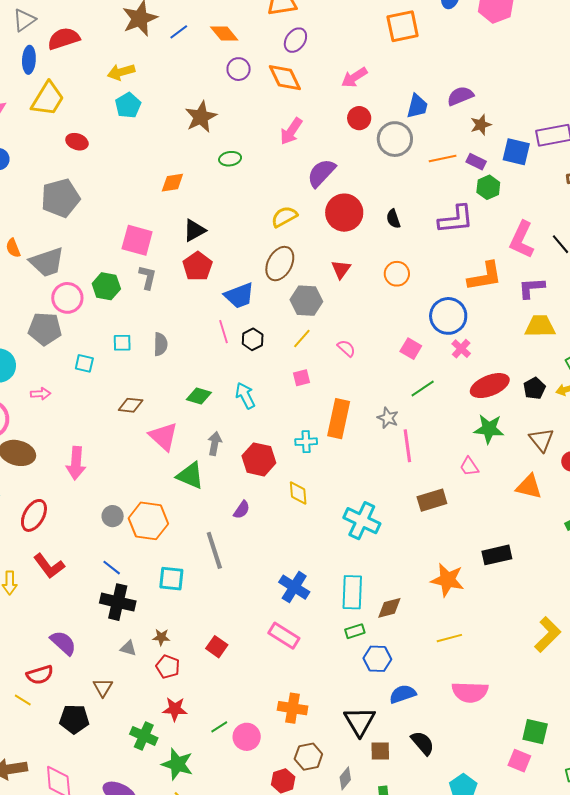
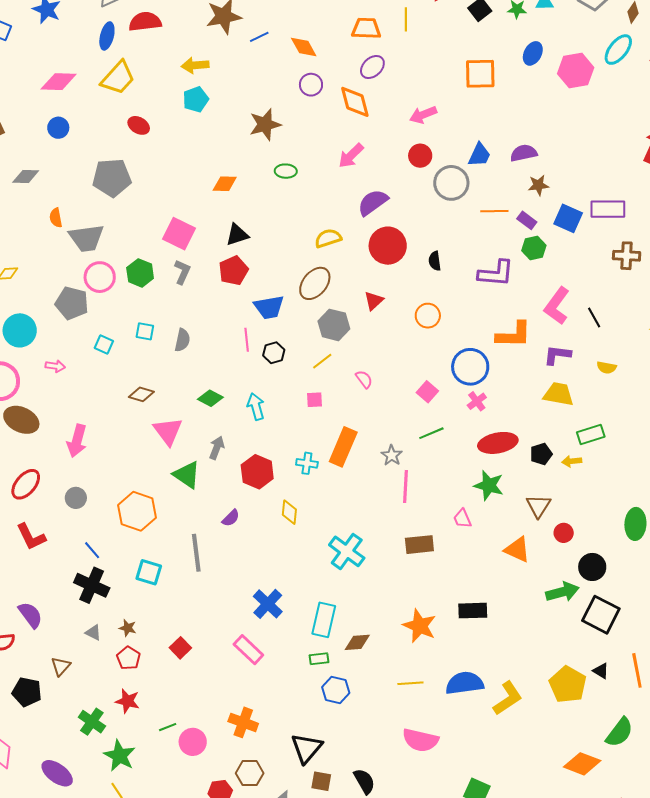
gray circle: (113, 516) -> (76, 498), moved
blue semicircle: (403, 694) -> (465, 683), moved, size x1.4

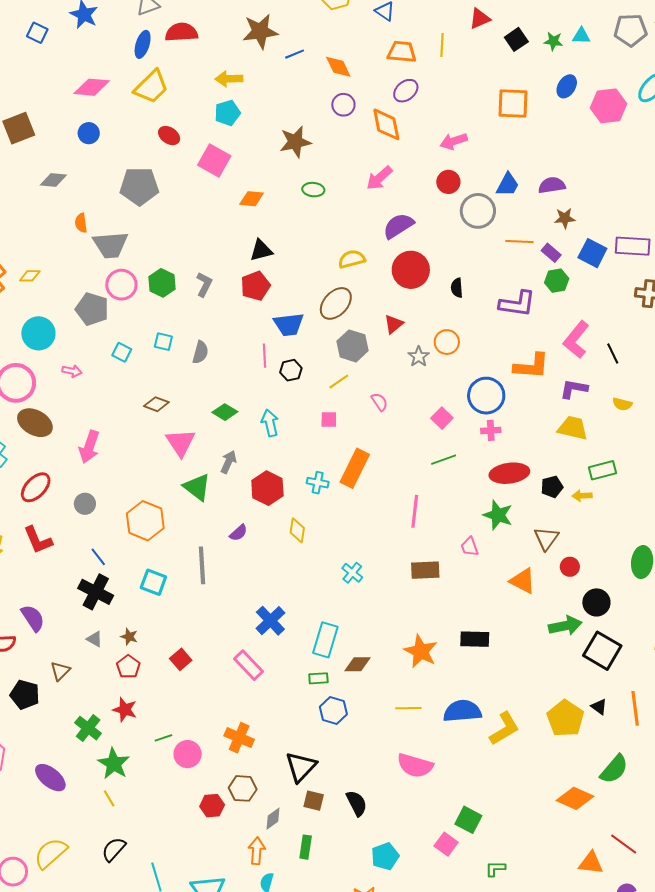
pink square: (179, 234) -> (214, 161), moved
pink cross: (477, 401) -> (491, 430), turned 30
gray star: (392, 455) -> (419, 357), moved
cyan cross: (347, 551) -> (352, 573), size x0.6

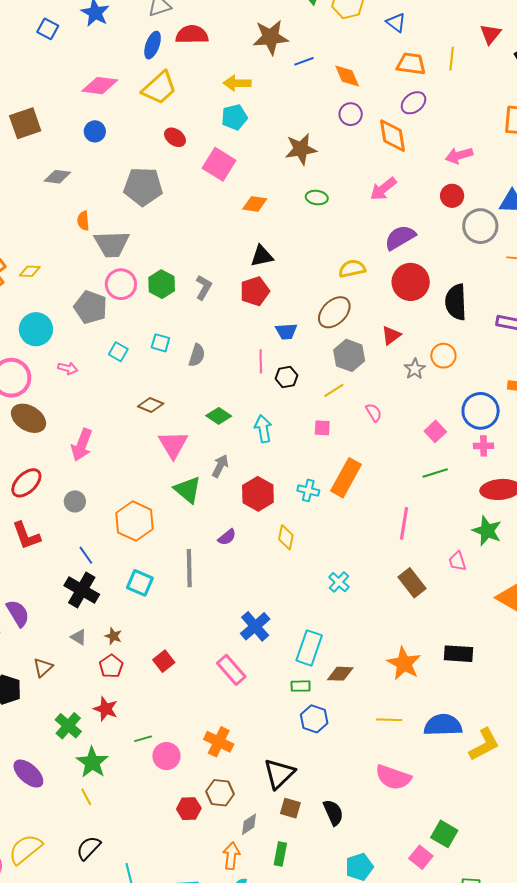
red triangle: (480, 19) -> (490, 34), turned -30
black semicircle: (457, 288) -> (456, 302), size x1.8
blue trapezoid: (289, 325) -> (286, 331), size x0.7
brown rectangle: (425, 570) -> (412, 583), turned 52

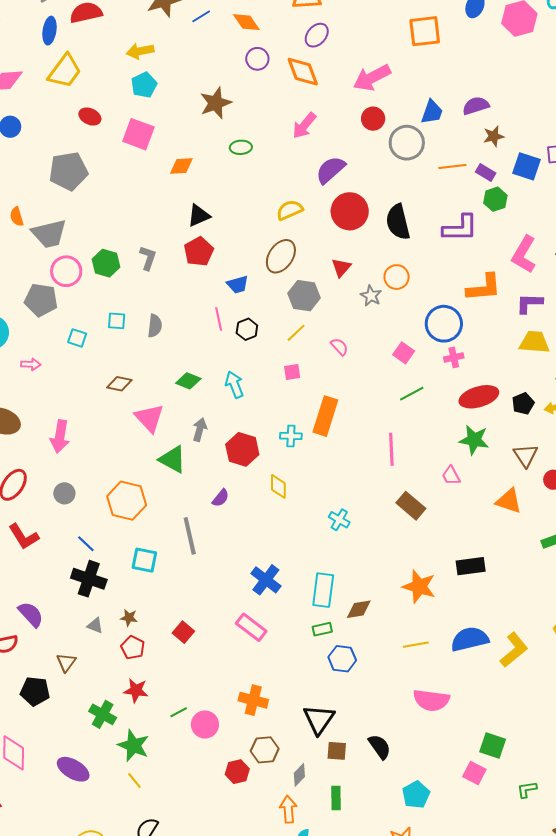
pink arrow: (459, 155) -> (372, 78), size x1.4

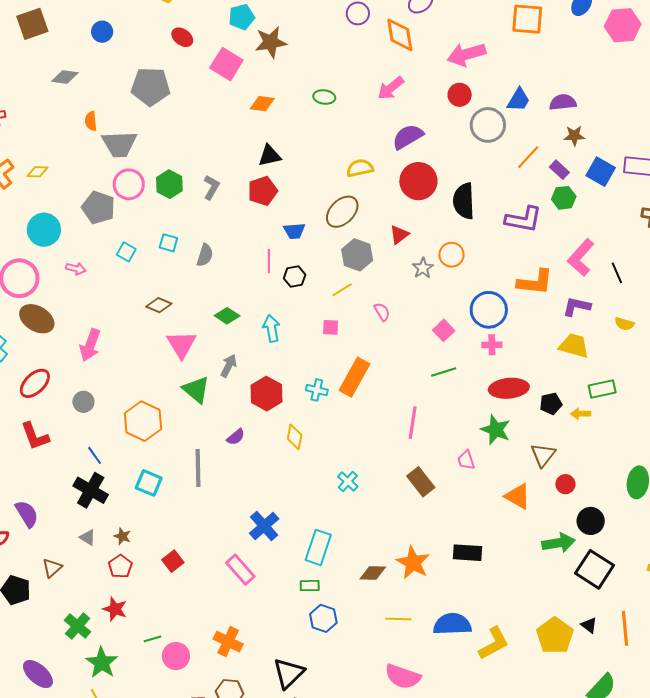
brown star: (216, 103) -> (271, 42), moved
orange line: (452, 166) -> (528, 157), turned -52
brown diamond: (359, 609) -> (373, 573), moved

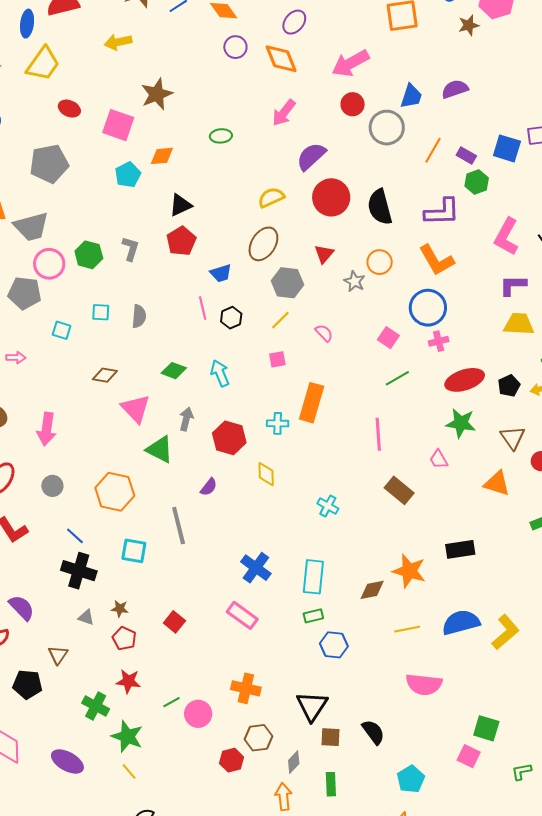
cyan pentagon: (242, 17) -> (128, 175), moved
brown star: (574, 136) -> (469, 25), moved
orange L-shape: (535, 282) -> (437, 260), moved, turned 66

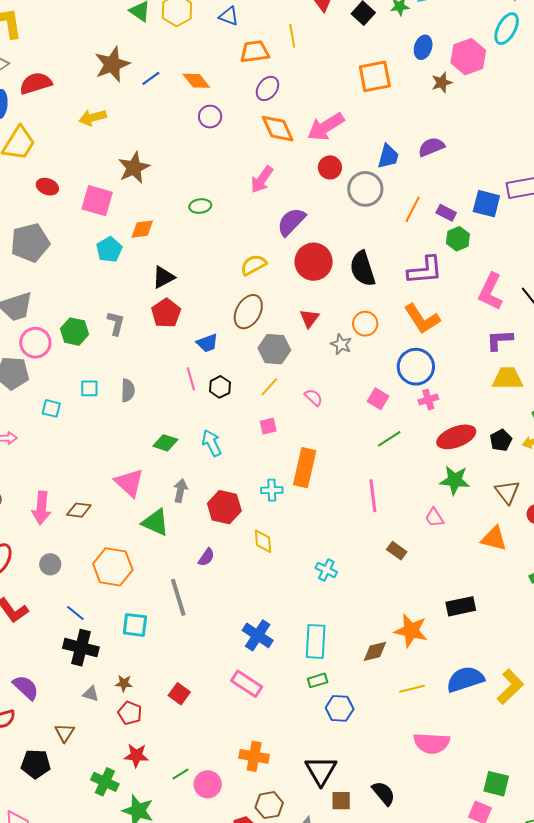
orange diamond: (281, 59) -> (278, 129), moved
brown diamond: (105, 375) -> (79, 510), moved
brown rectangle: (399, 490) -> (397, 551), size x0.7

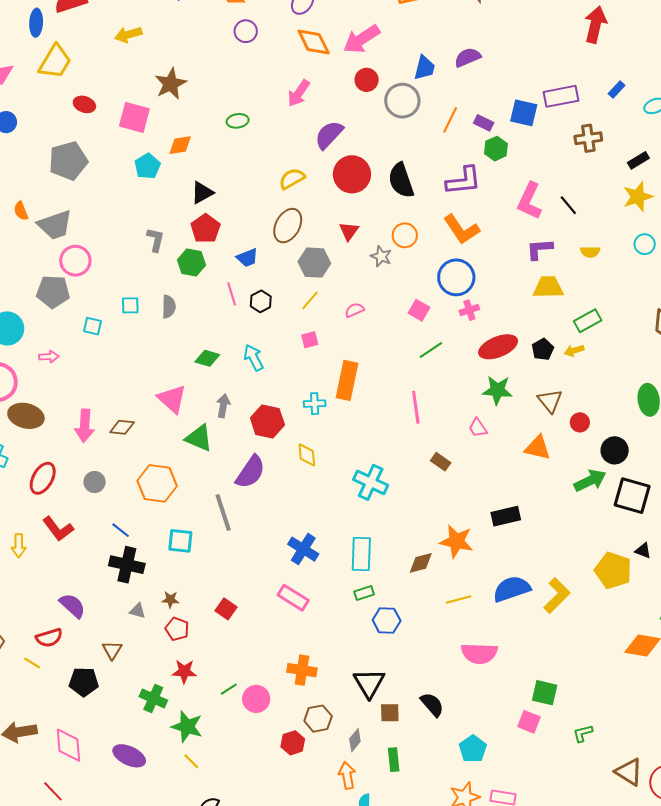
green hexagon: (74, 332) -> (191, 263), moved
pink semicircle: (313, 397) -> (354, 310), turned -66
purple semicircle: (206, 557) -> (250, 472), size x1.8
cyan cross: (326, 570) -> (371, 482), size x1.6

